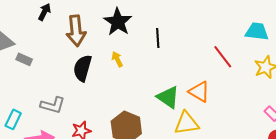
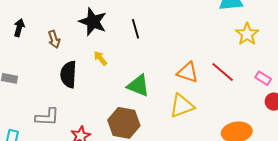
brown arrow: (76, 31) -> (54, 39), size x0.6
red line: (223, 57) -> (223, 72), moved
green triangle: (168, 97) -> (138, 86), moved

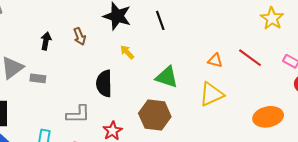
black arrow: (19, 28) -> (46, 41), moved
orange triangle: (188, 72) -> (215, 60), size x0.7
black semicircle: (68, 74) -> (104, 84), moved

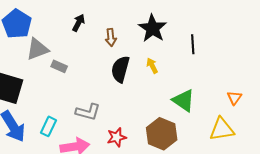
black arrow: (46, 41) -> (79, 23), moved
orange triangle: (215, 60) -> (234, 98), turned 35
black semicircle: (104, 84) -> (120, 69), moved

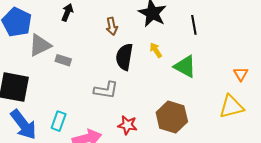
black arrow: (79, 23) -> (67, 12), moved
green triangle: (184, 100) -> (185, 67), moved
gray L-shape: (88, 112) -> (106, 90), moved
red star: (117, 137) -> (127, 125), turned 30

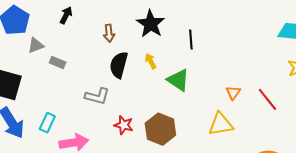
gray triangle: (40, 45) -> (36, 45), size x0.7
red star: (127, 125) -> (124, 125), moved

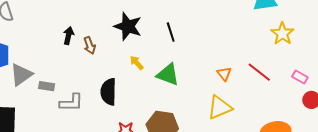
black arrow: (66, 15) -> (68, 36), moved
gray triangle: (36, 45) -> (21, 75), size x1.4
black semicircle: (119, 65) -> (108, 92), moved
gray L-shape: (97, 96) -> (71, 103), moved

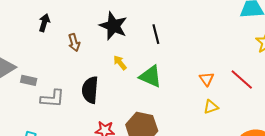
black arrow: (68, 36) -> (44, 23), moved
yellow triangle: (220, 107) -> (211, 107), moved, size x0.6

